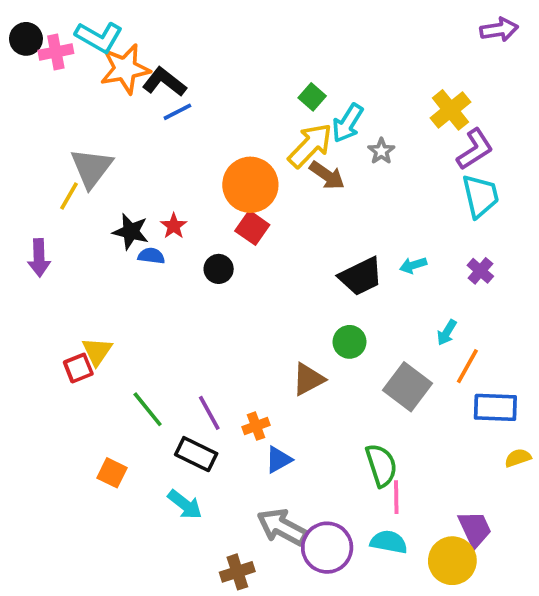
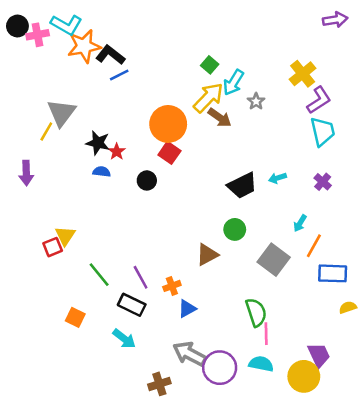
black star: (131, 232) -> (98, 143), moved

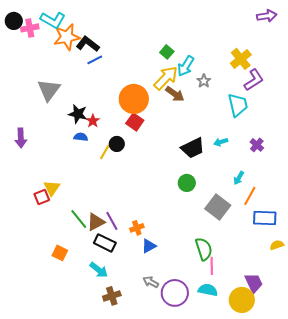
yellow line: (46, 132) -> (105, 152), moved
cyan trapezoid: (323, 132) -> (238, 105), moved
brown triangle: (207, 255) -> (96, 222), moved
gray arrow: (190, 354) -> (151, 282), size x0.6
brown cross: (159, 384) -> (112, 296), moved

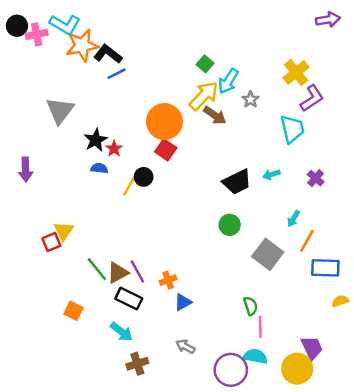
black star: (78, 114) -> (96, 140), turned 30
green semicircle: (204, 249) -> (250, 306), size x0.7
purple circle: (175, 293) -> (231, 370), moved

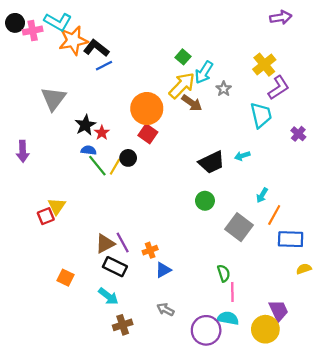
purple arrow: (328, 20) -> (281, 17), moved
purple cross: (316, 178) -> (298, 134), moved
green line: (97, 269) -> (97, 166), moved

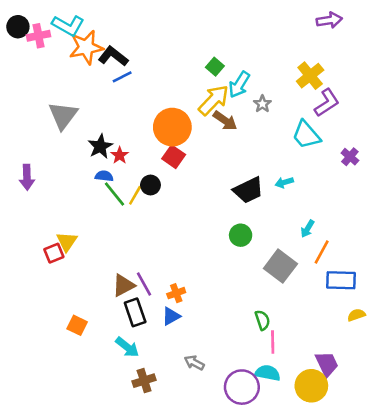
cyan trapezoid: (261, 115) -> (306, 135), turned 152
black rectangle: (115, 267) -> (135, 312), turned 45
blue triangle: (163, 270) -> (171, 316), moved

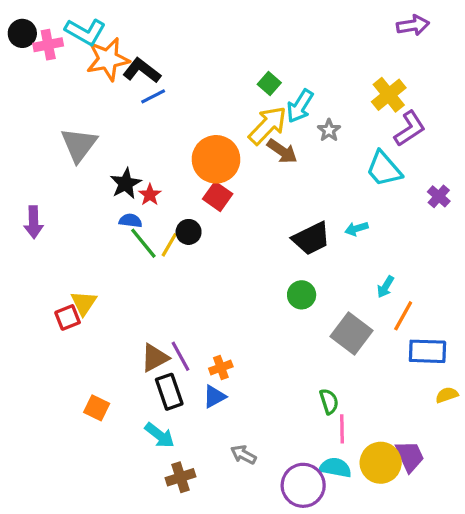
yellow circle: (311, 386) -> (381, 463), moved

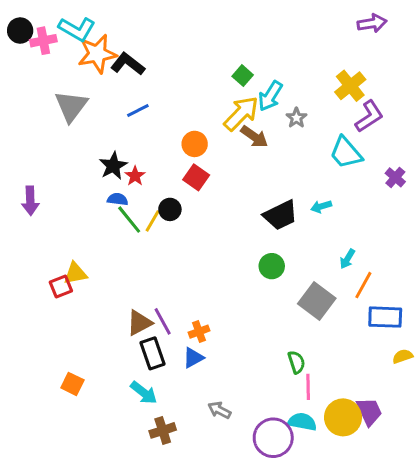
blue line: (153, 96) -> (138, 110), moved
gray triangle: (79, 145) -> (71, 106), moved
orange circle: (216, 159) -> (195, 144), size x0.6
yellow triangle: (84, 303) -> (75, 273), turned 45
orange square: (97, 408) -> (72, 384), moved

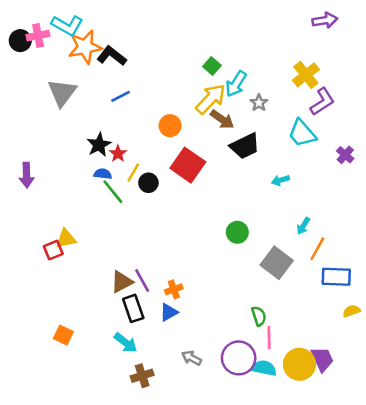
black circle: (20, 31) -> (20, 41), moved
red square: (196, 177) -> (188, 165), moved, size x1.5
black trapezoid: (280, 215) -> (245, 146), moved
yellow line: (152, 221) -> (133, 173), moved
purple circle: (273, 438) -> (239, 358), moved

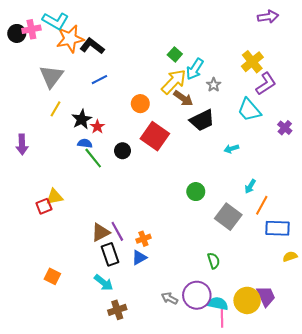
yellow line: (133, 173) -> (55, 109), moved
pink line: (269, 338) -> (222, 318), moved
gray arrow: (192, 358) -> (170, 298), moved

